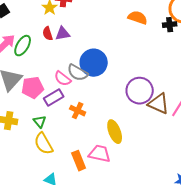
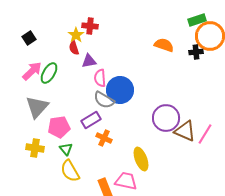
red semicircle: (48, 34) -> (74, 48), moved
pink semicircle: (63, 79) -> (100, 78), moved, turned 48
pink pentagon: (33, 88) -> (59, 127), moved
purple rectangle: (54, 98) -> (91, 120), moved

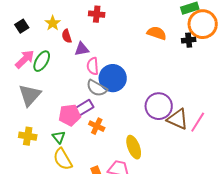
red cross: (90, 26) -> (97, 14), moved
yellow star: (76, 35) -> (53, 23), moved
pink pentagon: (59, 127) -> (70, 115), moved

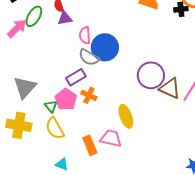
purple triangle: (82, 49) -> (65, 18), moved
green ellipse: (42, 61) -> (34, 16), moved
gray triangle: (30, 95) -> (25, 87), moved
pink pentagon: (70, 115) -> (66, 99), moved, turned -30
yellow cross: (28, 136) -> (19, 125), moved, size x1.4

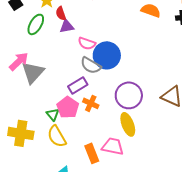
pink arrow: (17, 28) -> (19, 61), moved
pink semicircle: (85, 35) -> (87, 43), turned -66
purple circle: (151, 75) -> (129, 95), moved
gray triangle: (25, 87) -> (33, 72), moved

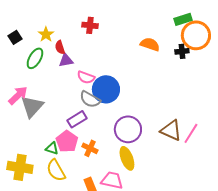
orange cross: (91, 103) -> (90, 148), moved
green triangle: (53, 114) -> (52, 148), turned -32

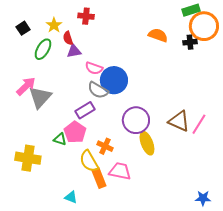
red cross: (90, 25) -> (86, 16), moved
orange cross: (90, 148) -> (105, 146), moved
yellow ellipse: (127, 158) -> (147, 143), moved
yellow semicircle: (56, 170) -> (89, 161), moved

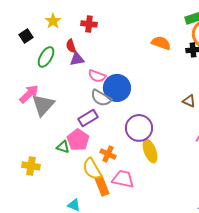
yellow star: (54, 25) -> (53, 21), moved
brown triangle: (179, 121) -> (189, 101), moved, size x0.6
yellow cross: (28, 158) -> (31, 166), size x0.7

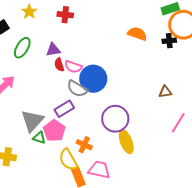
red semicircle: (71, 46) -> (59, 65), moved
brown triangle: (189, 101) -> (165, 92), turned -32
gray triangle: (43, 105) -> (32, 121), moved

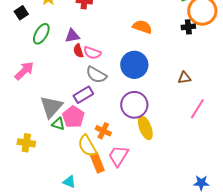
orange semicircle: (137, 34) -> (142, 27), moved
blue circle: (93, 79) -> (134, 65), moved
pink trapezoid: (99, 170) -> (118, 156), turned -70

